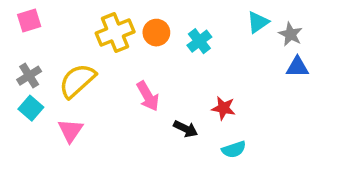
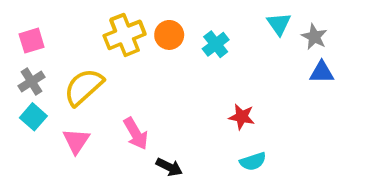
pink square: (29, 20) -> (32, 41), moved
cyan triangle: (258, 22) -> (279, 24), turned -30
pink arrow: (148, 96) -> (136, 134), moved
black arrow: (186, 129) -> (169, 167), moved

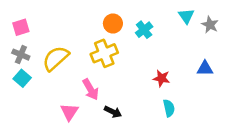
yellow cross: (125, 35) -> (104, 53), moved
blue triangle: (322, 72) -> (205, 68), moved
gray cross: (32, 81) -> (21, 55), turned -35
pink triangle: (76, 141) -> (69, 112), moved
cyan semicircle: (253, 161) -> (169, 108), turned -84

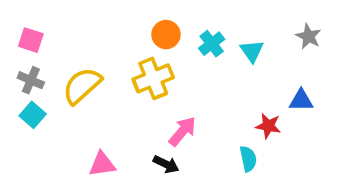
cyan triangle: (186, 16) -> (252, 51), moved
pink square: (21, 27) -> (31, 40), turned 35
red star: (161, 78) -> (268, 126), moved
pink arrow: (91, 89) -> (182, 131), moved, turned -110
pink triangle: (69, 112) -> (102, 164), turned 48

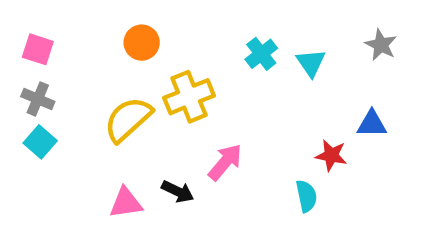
orange circle: (166, 35) -> (142, 43), moved
yellow semicircle: (82, 86) -> (128, 119), moved
black arrow: (166, 164) -> (178, 191), moved

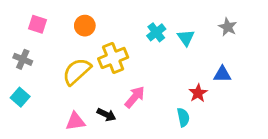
pink square: (38, 49) -> (38, 24), moved
cyan square: (40, 142) -> (20, 97), moved
red star: (331, 155) -> (198, 93), turned 30

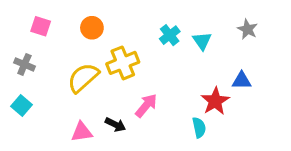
red star: (198, 93) -> (215, 101), size x1.4

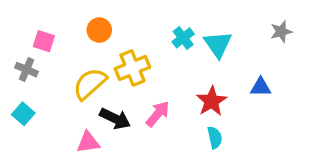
pink square: (41, 26) -> (44, 41), moved
gray star: (247, 29) -> (281, 32), moved, turned 30
cyan triangle: (202, 41) -> (218, 44), size x1.4
red star: (215, 101) -> (212, 101), moved
black arrow: (115, 125) -> (115, 119), moved, size x1.4

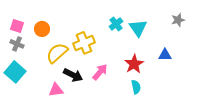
orange circle: (99, 30) -> (42, 29), moved
pink square: (44, 41) -> (17, 26), moved
cyan square: (23, 114) -> (15, 72), size x1.5

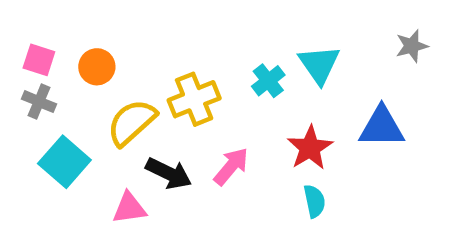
cyan cross: (116, 24) -> (268, 81), moved
blue triangle: (165, 55) -> (382, 127), size x1.5
cyan square: (15, 72) -> (64, 162), moved

